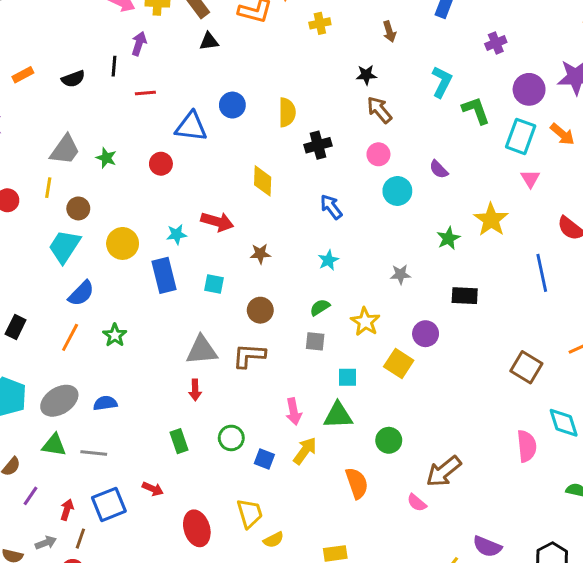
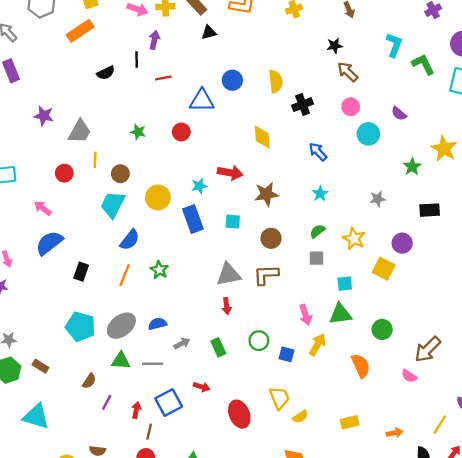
orange rectangle: (23, 75) -> (80, 31), moved, size x1.6
gray trapezoid: (65, 150) -> (80, 131), moved
brown star: (260, 254) -> (266, 194), size x1.5
gray arrow: (46, 543) -> (182, 343), moved

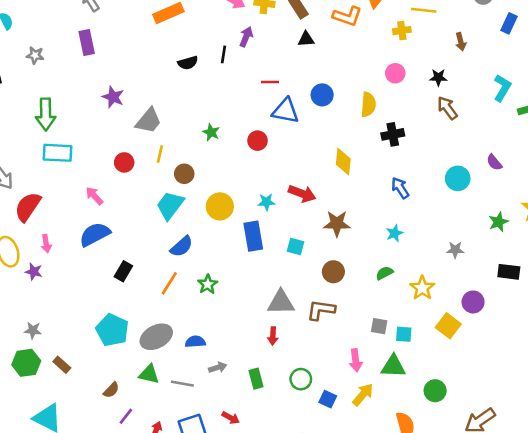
red line: (163, 78) -> (270, 82), moved
pink circle: (351, 107) -> (395, 73), moved
gray square: (316, 258) -> (379, 326), moved

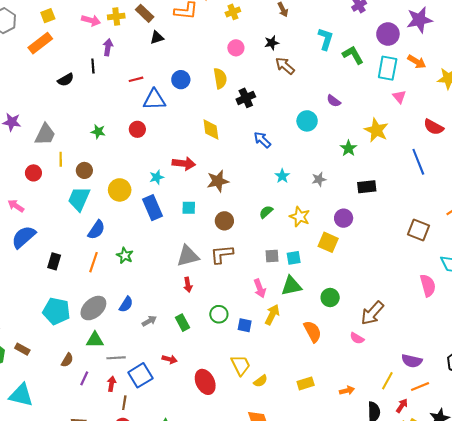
cyan star: (395, 233) -> (282, 176), moved
blue semicircle: (195, 342) -> (126, 304), turned 140
gray line: (182, 384) -> (116, 358), moved

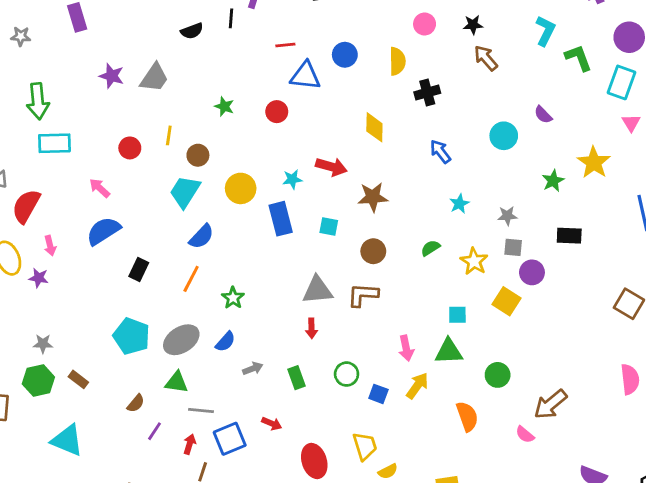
gray trapezoid: (45, 134) -> (154, 78), moved
green star: (125, 255) -> (233, 298), moved
gray square: (272, 256) -> (513, 247), moved

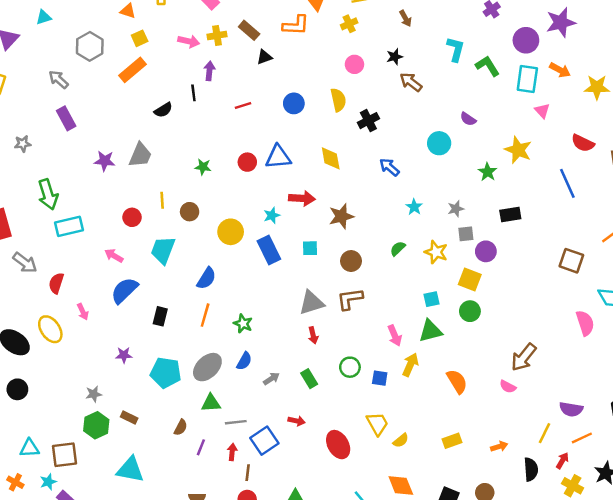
blue triangle: (305, 76) -> (278, 157), moved
cyan trapezoid: (185, 192) -> (163, 250), moved
red semicircle: (26, 206) -> (56, 283), size x0.7
purple star: (39, 278) -> (124, 355), moved
green circle: (498, 375) -> (470, 311), moved

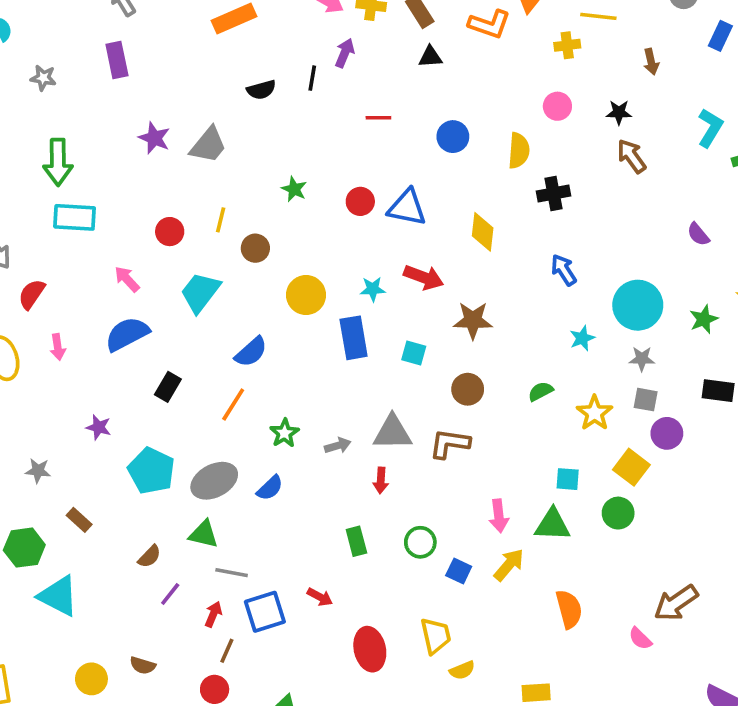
cyan circle: (439, 143) -> (638, 305), moved, size x1.4
gray arrow: (271, 379) -> (338, 446), moved
green hexagon: (96, 425) -> (24, 548), moved

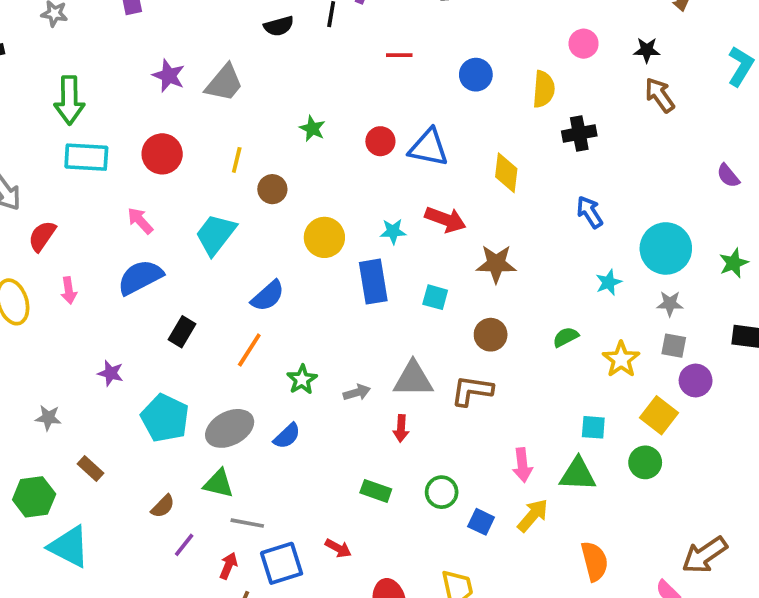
red circle: (170, 232) -> (162, 154), moved, size x1.4
green rectangle: (356, 541) -> (376, 491), turned -56

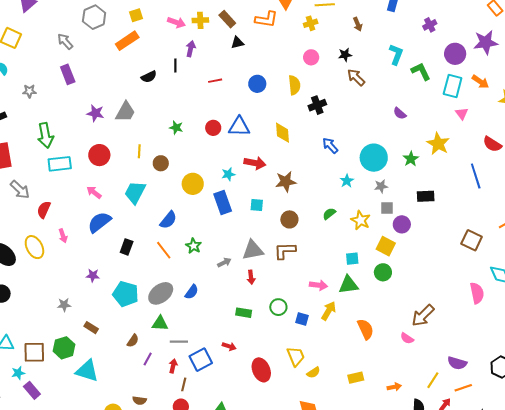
orange line: (249, 350) -> (164, 250), turned -60
green star: (302, 380) -> (194, 246), moved
pink arrow: (522, 465) -> (318, 285), turned -66

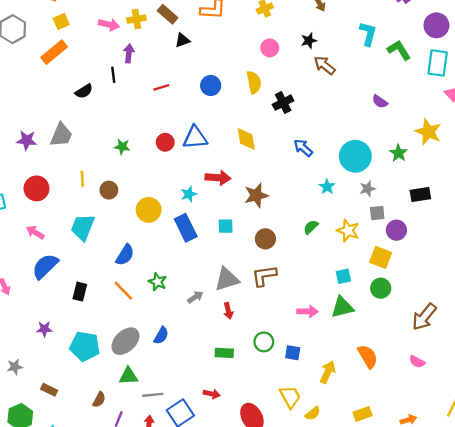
yellow arrow: (329, 311) -> (328, 372), moved
brown arrow: (423, 316) -> (424, 317), moved

